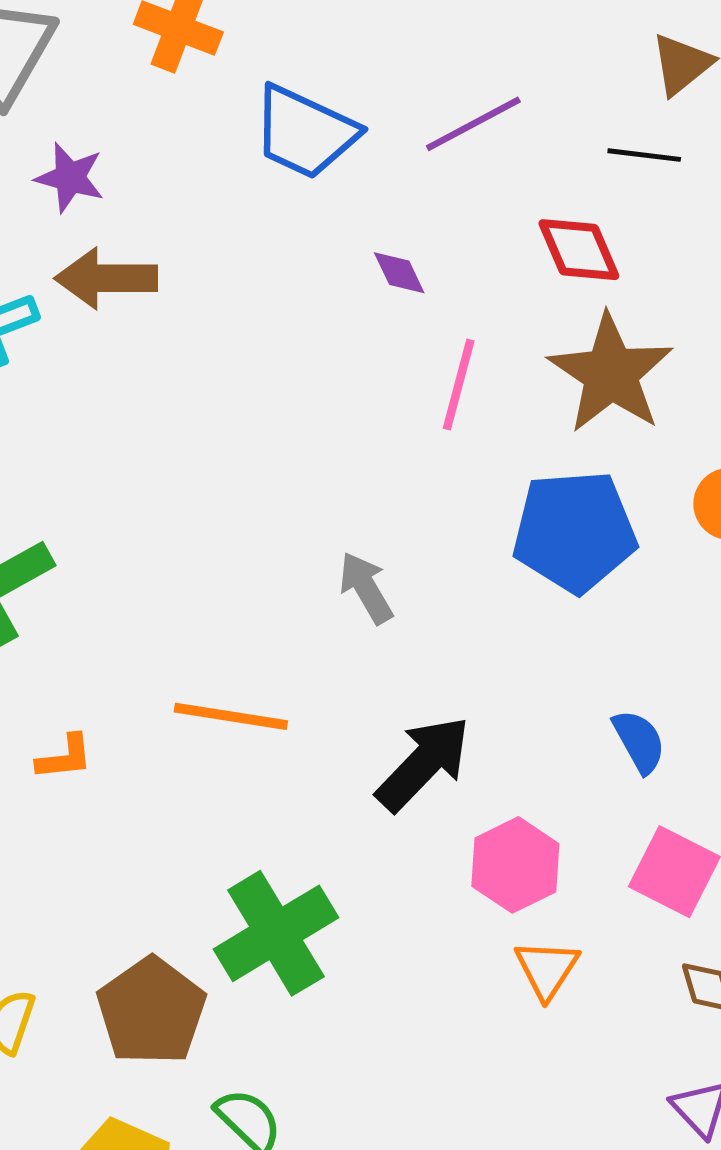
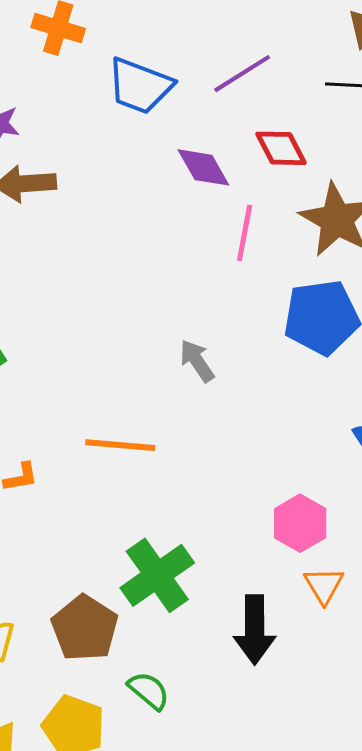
red diamond: (579, 250) -> (281, 148), moved
purple diamond: (399, 273) -> (203, 167), size x1.6
black arrow: (423, 764) -> (255, 630), moved, turned 140

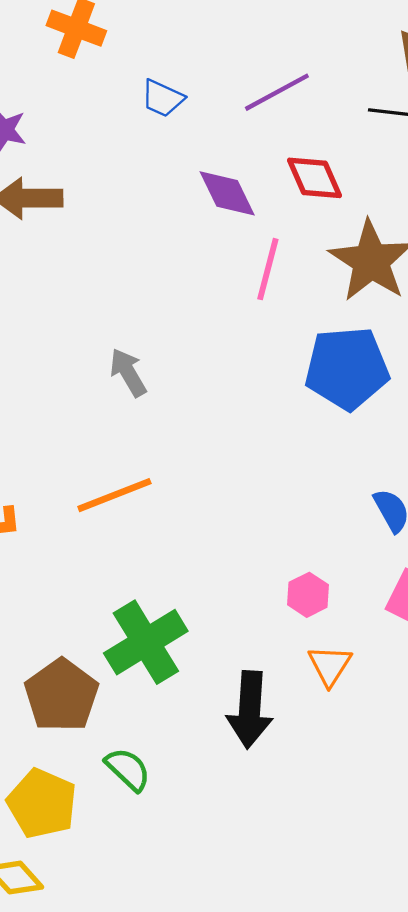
blue trapezoid: (140, 86) -> (163, 98), size x0.6
gray arrow: (197, 361) -> (128, 373), moved
orange line: (120, 445) -> (114, 495), turned -30
pink hexagon: (300, 523) -> (308, 595), size x0.7

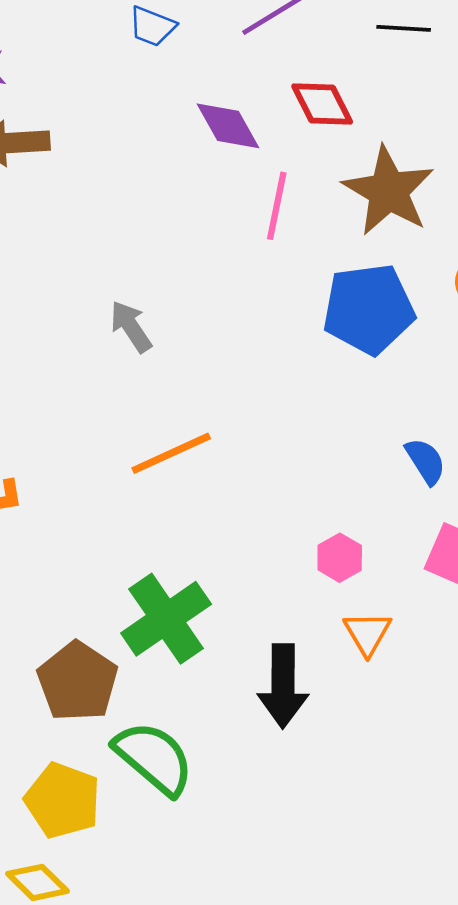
orange line: (114, 495) -> (171, 453), moved
green semicircle: (128, 769) -> (154, 758), size x1.6

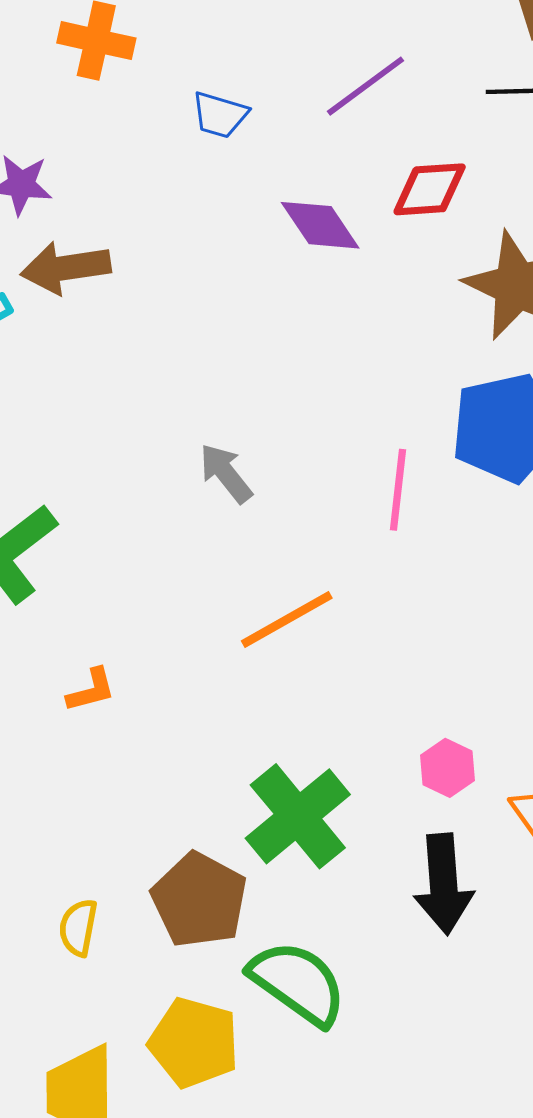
red diamond: (322, 104) -> (430, 189), turned -62
pink line: (277, 206) -> (398, 490), moved
pink hexagon: (340, 558) -> (447, 768), moved

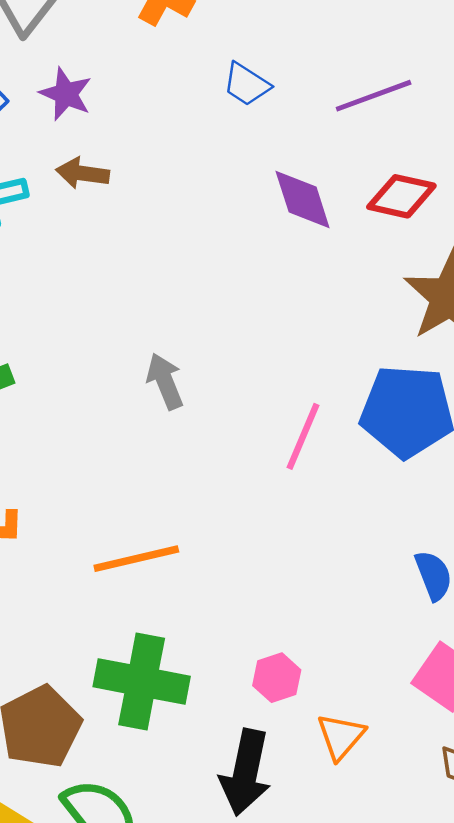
brown arrow: (66, 268) -> (83, 173), size x0.7
orange line: (287, 619) -> (136, 559), moved
green cross: (298, 816) -> (142, 681), turned 34

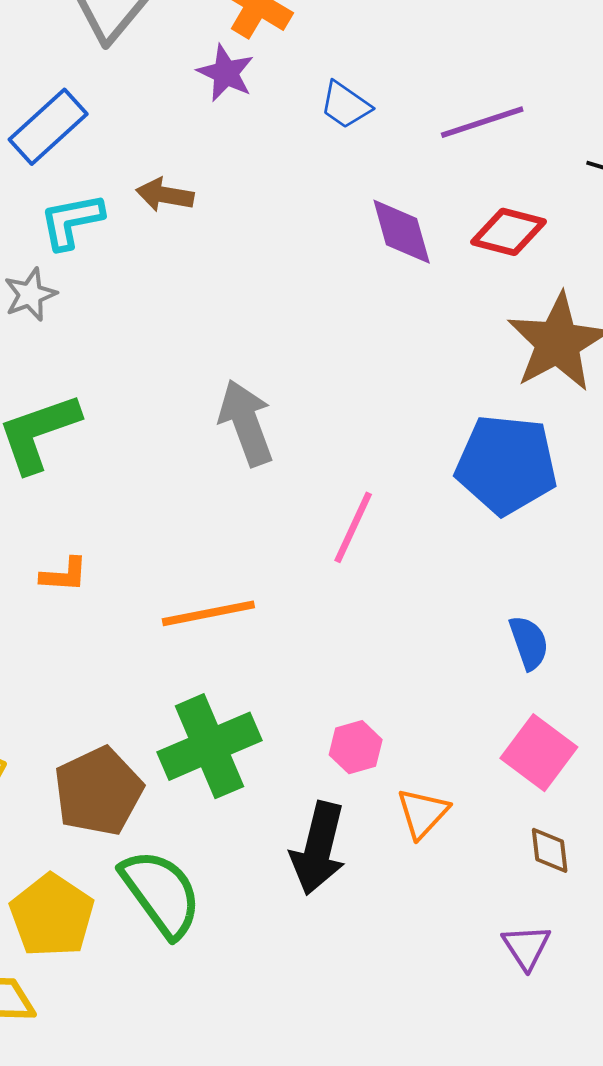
purple star: (66, 94) -> (226, 73), moved
gray arrow: (165, 381) -> (246, 423), size x1.4
pink line: (303, 436) -> (353, 527), moved
green cross: (142, 681) -> (210, 746), turned -36

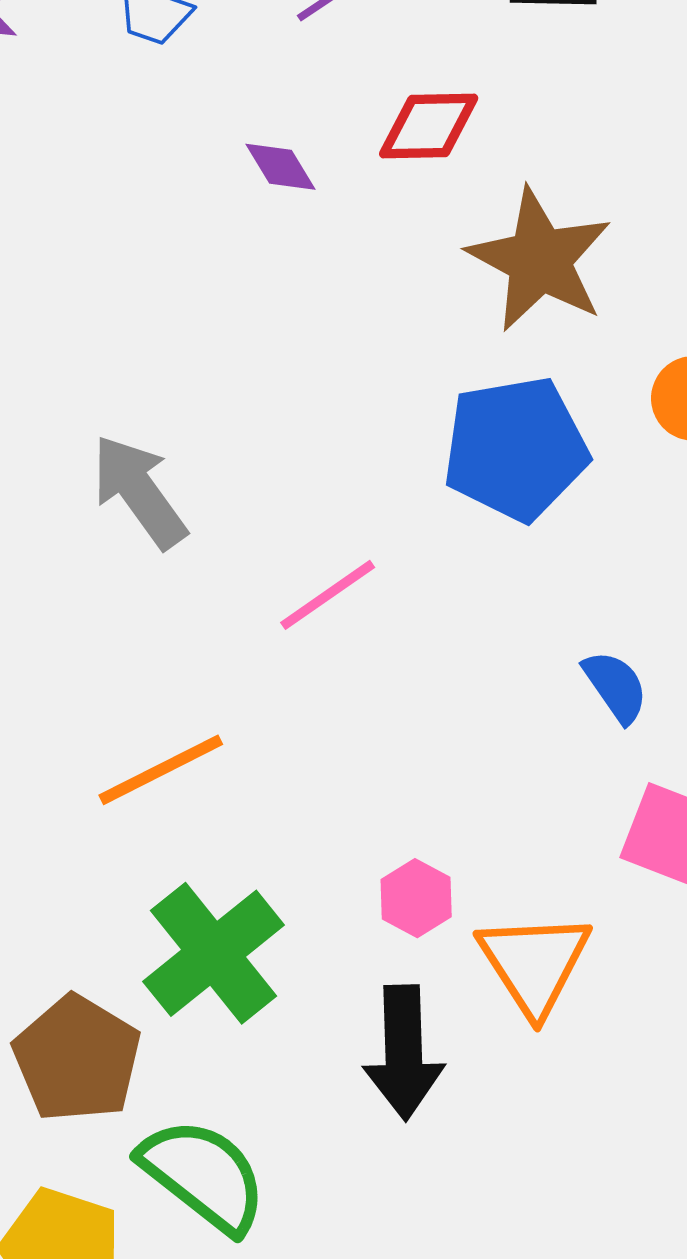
purple diamond: (402, 232) -> (281, 167), size x0.7
pink line: (353, 527) -> (328, 595), turned 46
orange triangle: (423, 813) -> (534, 963), size x1.5

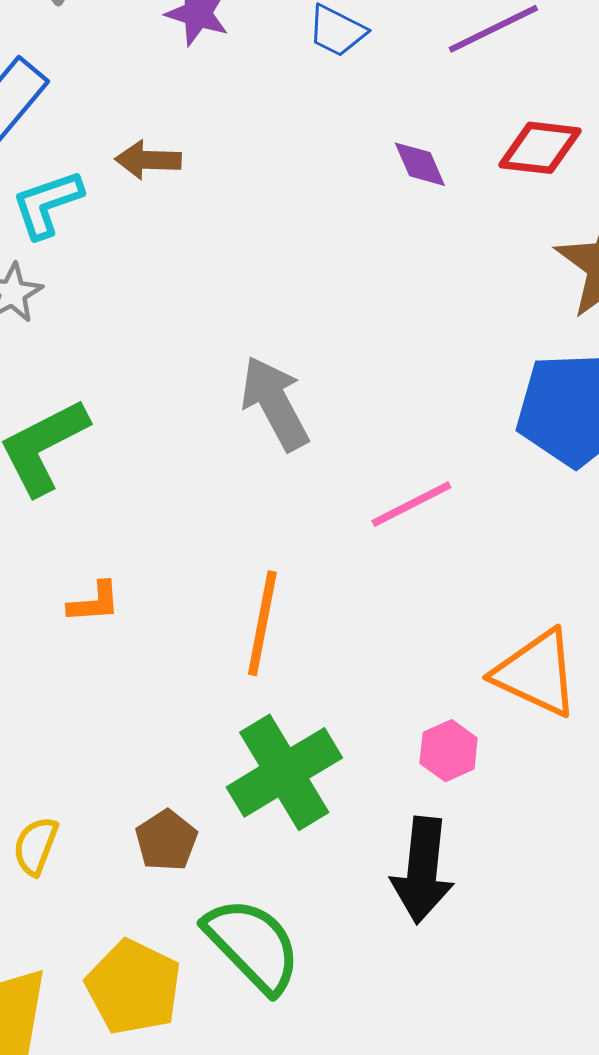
orange line: (161, 770) -> (262, 623), turned -60
orange triangle: (534, 963) -> (536, 673), moved, turned -40
brown pentagon: (77, 1059) -> (166, 840), size x0.6

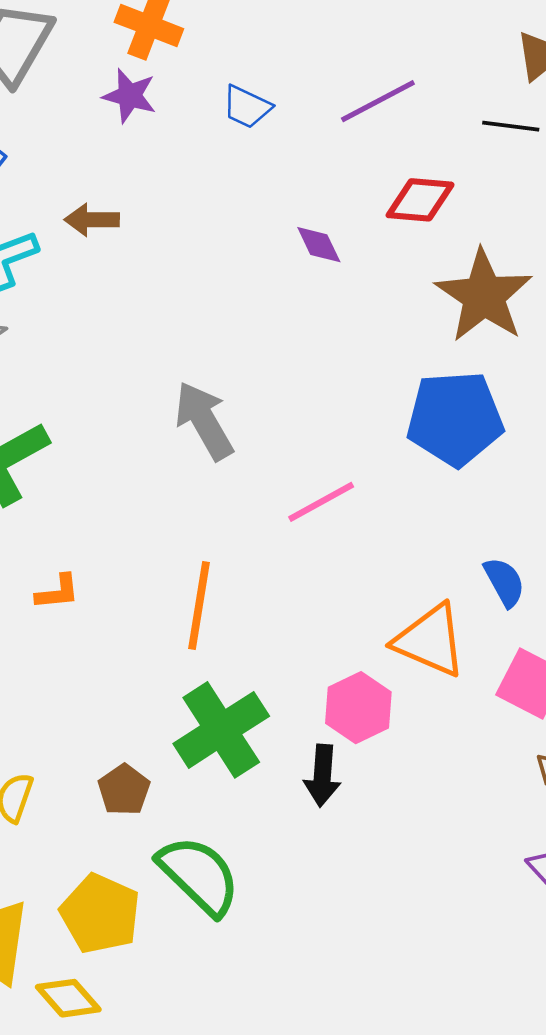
purple diamond: (420, 164) -> (319, 245), moved
pink hexagon: (449, 751) -> (358, 708), size x1.4
black arrow: (422, 870) -> (322, 776), moved, size x0.7

